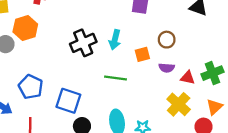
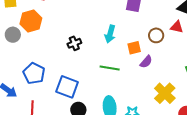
black cross: (83, 43) -> (74, 43), moved, size x0.6
purple semicircle: (167, 68) -> (146, 62), moved, turned -56
red triangle: (188, 78) -> (177, 27), moved

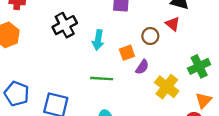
red triangle: (177, 27) -> (173, 24), turned 32
black cross: (74, 43) -> (65, 25), moved, size x1.5
yellow cross: (165, 93) -> (167, 87), moved

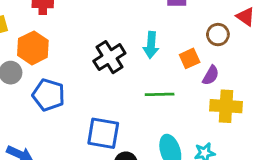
black cross: (65, 25) -> (109, 57), moved
yellow cross: (167, 87) -> (226, 106), moved, turned -30
blue pentagon: (17, 94) -> (49, 95), moved

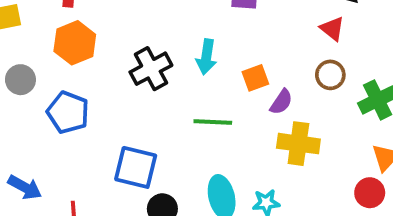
brown circle: (218, 35) -> (330, 75), moved
orange hexagon: (33, 48) -> (75, 43), moved

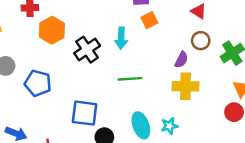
orange hexagon: (75, 43) -> (52, 30), moved
orange square: (255, 78) -> (149, 20), moved
purple semicircle: (281, 102) -> (181, 60), moved

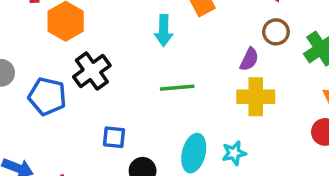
black cross: (87, 50) -> (92, 71), moved
blue square: (85, 113) -> (114, 137), size x0.6
cyan ellipse: (141, 125) -> (194, 153), turned 35

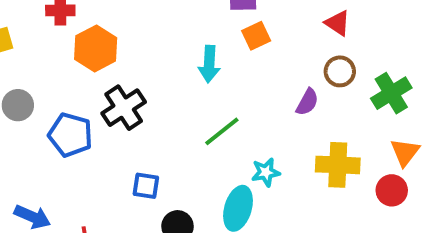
green line: (177, 88) -> (222, 131), turned -36
yellow cross: (256, 97) -> (338, 165), moved
cyan star: (234, 153) -> (266, 172), moved

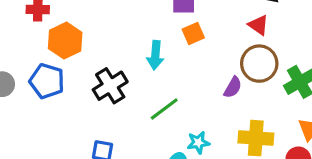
brown circle: (340, 71) -> (259, 64), size x1.5
black cross: (124, 108) -> (110, 86), moved
blue pentagon: (70, 135) -> (47, 81), moved

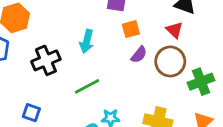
orange square: (193, 33) -> (131, 29), moved
purple semicircle: (233, 87) -> (139, 55), moved

